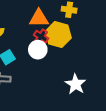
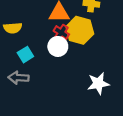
white star: (76, 84) -> (98, 83), turned 30

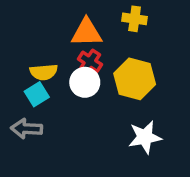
yellow semicircle: (13, 28) -> (44, 72), moved
yellow hexagon: (80, 30) -> (135, 79), moved

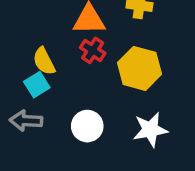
yellow semicircle: (44, 72) -> (44, 61), turned 68
white circle: (85, 82) -> (87, 126), moved

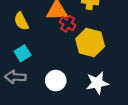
red cross: (93, 50) -> (68, 24), moved
yellow semicircle: (44, 61) -> (21, 21), moved

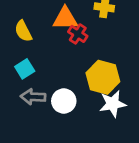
yellow hexagon: (90, 43) -> (103, 77), moved
gray arrow: (15, 77) -> (33, 97), moved

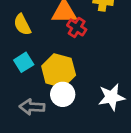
yellow hexagon: (103, 77) -> (59, 71), moved
gray arrow: (33, 97) -> (32, 107), moved

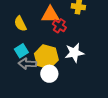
white star: (112, 97) -> (74, 53), moved
gray arrow: (32, 107) -> (27, 64), moved

